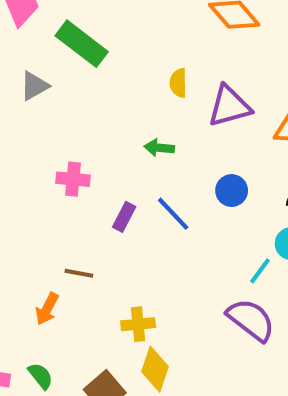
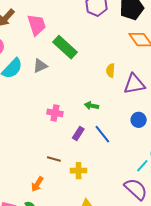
green arrow: (159, 148) -> (92, 106), moved
blue circle: (232, 191) -> (139, 120), moved
orange arrow: (47, 309) -> (37, 184), moved
yellow cross: (138, 324) -> (79, 171), moved

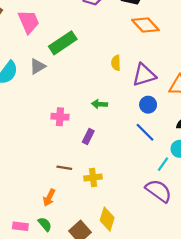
green rectangle: (65, 47) -> (63, 43), turned -70
blue circle: (139, 120) -> (148, 105), moved
blue line: (102, 134) -> (145, 132), moved

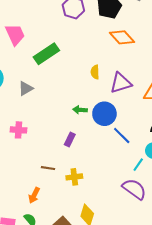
gray triangle: (38, 66) -> (26, 88), moved
blue circle: (148, 105) -> (104, 114), moved, size x1.5
pink cross: (60, 117) -> (19, 130), moved

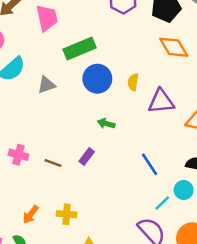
blue circle: (104, 114) -> (97, 79), moved
pink cross: (19, 130) -> (19, 155), moved
brown line: (48, 168) -> (53, 163), moved
yellow cross: (74, 177) -> (67, 214), moved

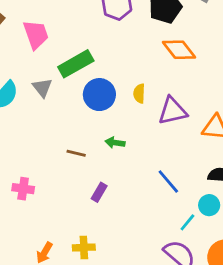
gray triangle: (46, 85) -> (42, 88), moved, turned -42
purple rectangle: (87, 156) -> (99, 192), moved
brown line: (53, 163) -> (76, 153), moved

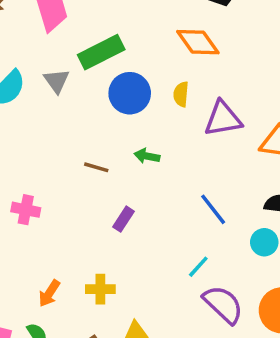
orange diamond: (179, 50) -> (198, 42), moved
cyan line: (187, 222) -> (198, 267), moved

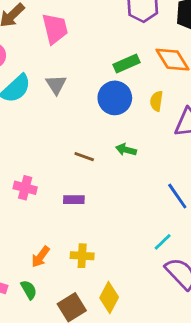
green rectangle: (101, 52) -> (127, 64), moved, size x0.7
purple rectangle: (123, 219) -> (74, 200), moved, turned 54

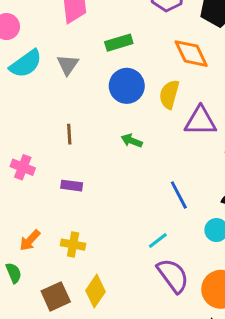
green rectangle: (127, 64) -> (119, 43), moved
yellow semicircle: (156, 101) -> (169, 94), size x1.4
brown line: (84, 157) -> (69, 134), moved, turned 60

